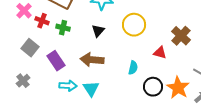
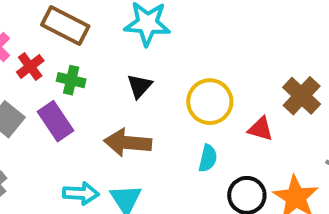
red cross: (42, 21) -> (30, 66), turned 32
yellow circle: (134, 25) -> (210, 102), moved
purple rectangle: (56, 61) -> (56, 121), moved

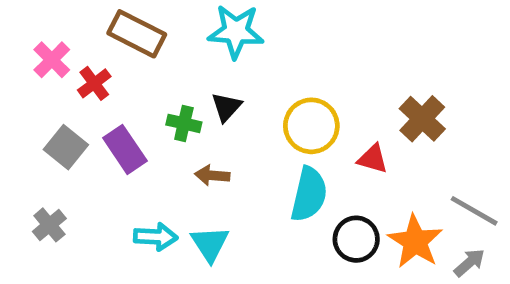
green cross: (71, 80) -> (184, 123), moved
brown arrow: (128, 143) -> (212, 175), size x0.6
cyan semicircle: (208, 158) -> (309, 194), size x1.6

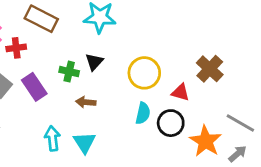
red cross: (94, 83) -> (16, 48), turned 30
cyan semicircle: (309, 194) -> (143, 113), size x0.7
cyan arrow: (156, 237) -> (52, 138), turned -100
black circle: (356, 239) -> (171, 123), moved

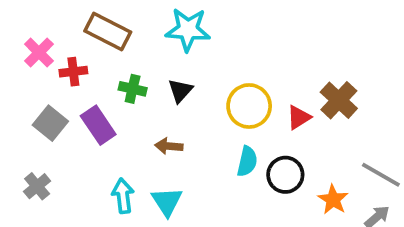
green cross: (69, 72) -> (133, 89), moved
red triangle: (180, 92) -> (299, 117), moved, turned -48
orange star: (206, 141) -> (333, 200), size x0.7

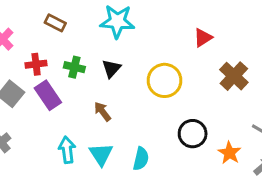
brown rectangle: (108, 31) -> (55, 23), size x0.6
red cross: (73, 72) -> (36, 64), moved
red triangle: (299, 117) -> (203, 38), moved
brown arrow: (169, 146) -> (102, 111), turned 48
cyan semicircle: (247, 161) -> (141, 159), moved

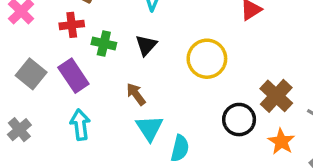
red cross: (36, 64) -> (72, 25), moved
brown cross: (234, 76) -> (276, 96), moved
cyan arrow: (67, 150) -> (80, 125), moved
cyan triangle: (101, 154) -> (149, 128), moved

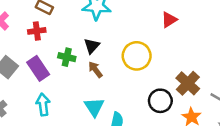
green cross: (104, 43) -> (67, 57), moved
brown arrow: (136, 94) -> (95, 70), moved

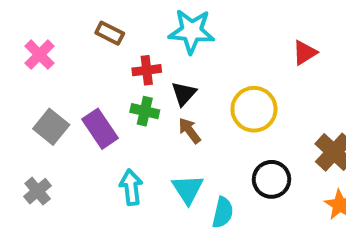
red cross: (37, 31) -> (147, 70), moved
black circle: (160, 101) -> (272, 179), moved
cyan arrow: (43, 105) -> (131, 187), moved

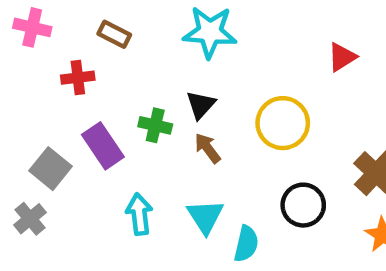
pink cross: (39, 55) -> (32, 27), moved, turned -32
red cross: (147, 70) -> (78, 78), moved
gray square: (51, 127) -> (50, 169), moved

